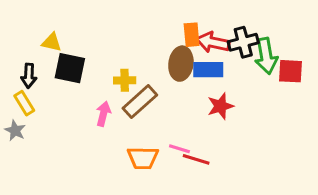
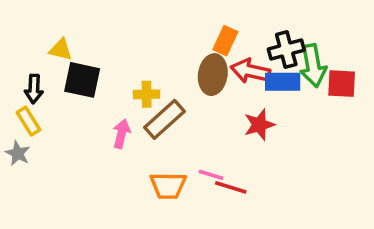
orange rectangle: (192, 35) -> (225, 41), turned 30
red arrow: (213, 42) -> (250, 71), moved
blue rectangle: (208, 70) -> (283, 82), moved

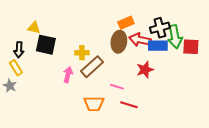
orange rectangle: (225, 41) -> (126, 23), turned 42
pink line: (211, 175) -> (117, 87), moved

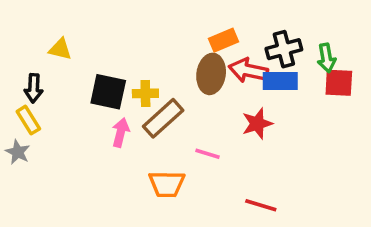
green arrow: (175, 37) -> (326, 58), moved, size x0.7
black square: (46, 45) -> (108, 92), moved
red line: (129, 105) -> (261, 205), moved

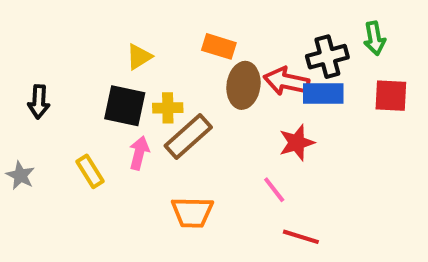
orange rectangle: (223, 40) -> (219, 46), moved, turned 40
yellow triangle: (60, 49) -> (139, 57), moved, turned -45
green arrow: (326, 58) -> (375, 38), moved
yellow rectangle: (28, 120) -> (90, 171), moved
pink line: (208, 154) -> (274, 190), moved, turned 35

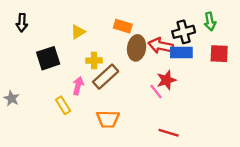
black arrow: (39, 102) -> (22, 23), moved
black square: (125, 106) -> (48, 58), moved, turned -30
yellow rectangle: (90, 171) -> (63, 105), moved
pink line: (274, 190) -> (156, 92), moved

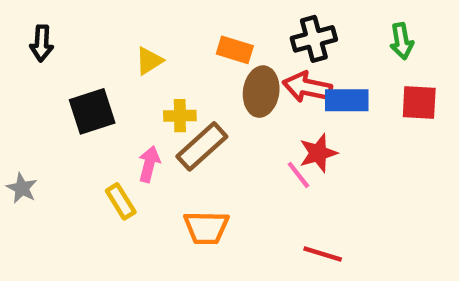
black cross: (184, 32) -> (314, 39), moved

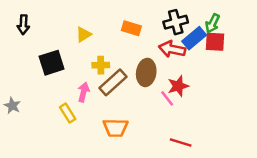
green arrow: (402, 41) -> (213, 23), moved, turned 36
brown ellipse: (261, 92) -> (146, 72), moved
blue rectangle: (347, 100) -> (194, 38), moved, turned -40
red square: (419, 103) -> (215, 42), moved

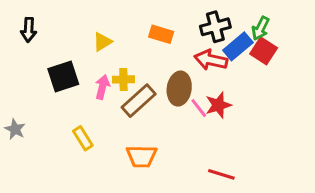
red square: (215, 42) -> (264, 51), turned 30
pink arrow: (84, 92) -> (102, 87), moved
pink line: (167, 98) -> (199, 108), moved

